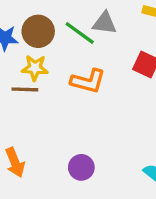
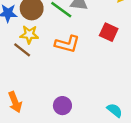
brown line: (25, 89) -> (22, 50), turned 36

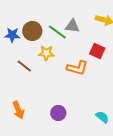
yellow star: (29, 34) -> (46, 53), moved
orange L-shape: (67, 44) -> (77, 68), moved

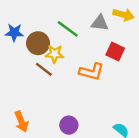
gray triangle: (72, 26) -> (100, 23), moved
brown circle: (32, 31) -> (38, 43), moved
brown line: (24, 66) -> (44, 69), moved

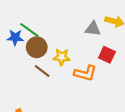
green line: (68, 29) -> (29, 30), moved
yellow star: (55, 54) -> (62, 57), moved

